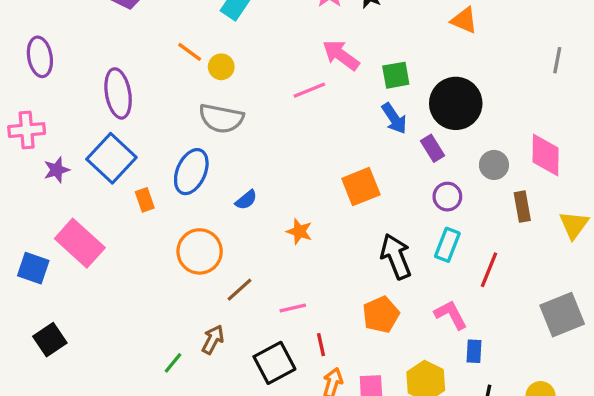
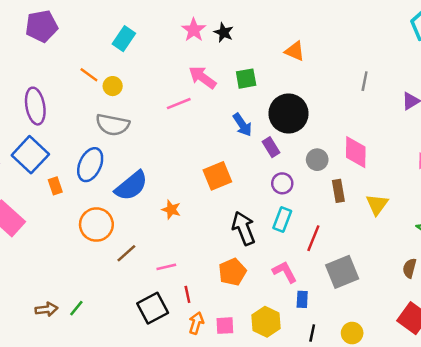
green square: (396, 75) -> (246, 79), moved
blue semicircle: (246, 200) -> (131, 186), size x2.0
gray square: (562, 315) -> (342, 272), moved
brown arrow: (213, 340) -> (47, 309), moved, turned 55

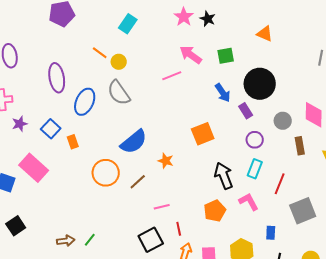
gray semicircle: (113, 125) -> (119, 93), turned 44
blue square: (30, 155) -> (51, 129), moved, size x0.7
blue ellipse: (90, 165) -> (85, 102), moved
brown line: (126, 253) -> (138, 182), moved
pink L-shape: (285, 272) -> (249, 202), moved

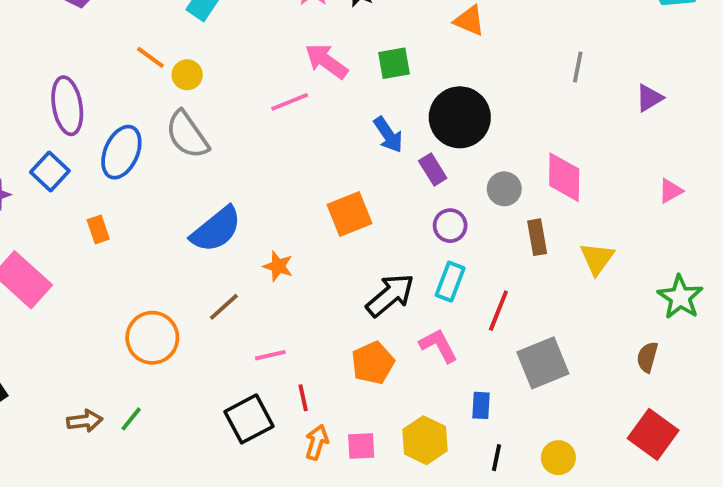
blue square: (51, 129) -> (50, 171), moved
orange circle: (106, 173) -> (152, 338), moved
black arrow: (224, 176) -> (390, 295), turned 72

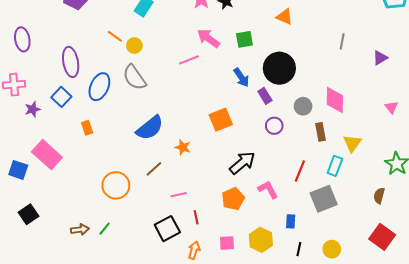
pink triangle: (671, 191) -> (391, 107), turned -40
cyan rectangle: (450, 282) -> (335, 166), moved
orange arrow: (317, 442) -> (194, 250), moved

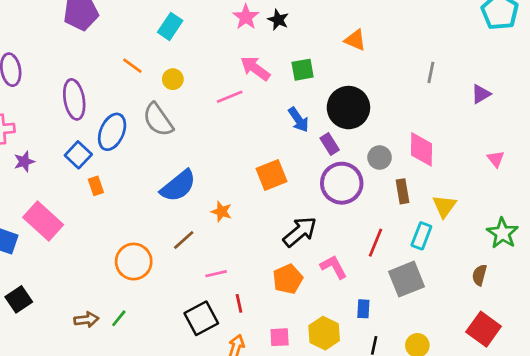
yellow circle: (134, 46) -> (173, 79), moved
blue square: (61, 97) -> (78, 155), moved
purple circle: (274, 126) -> (342, 183), size x1.8

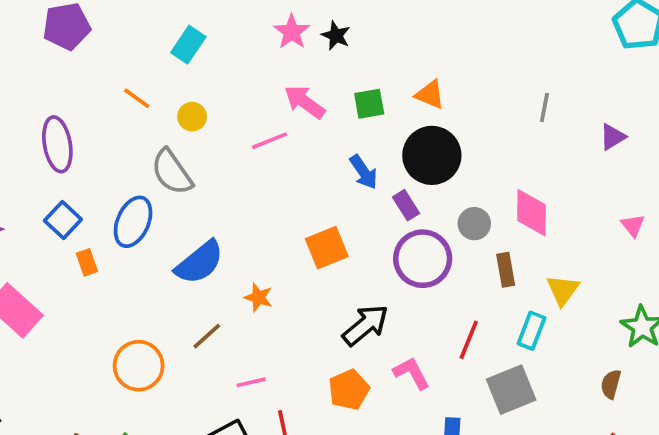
orange triangle: (355, 40) -> (430, 95), moved
blue ellipse: (112, 132) -> (133, 222), moved

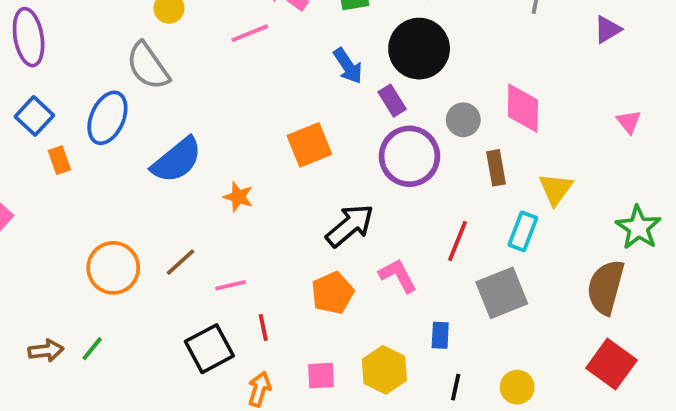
brown line: (207, 336) -> (181, 262), moved
brown semicircle: (611, 384) -> (606, 287), size x1.8

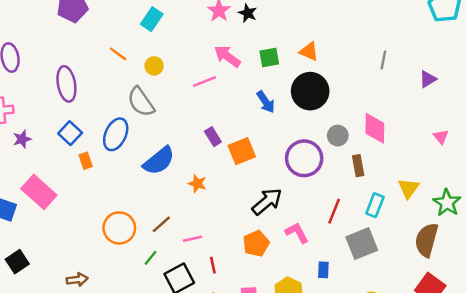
purple rectangle: (392, 101) -> (213, 137), moved
yellow triangle: (556, 189) -> (409, 188), moved
green line: (92, 349) -> (150, 258), moved

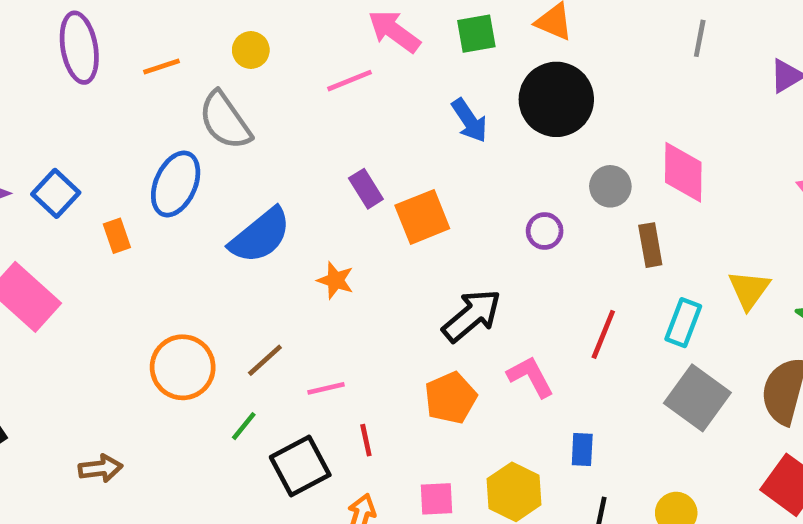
orange line: (118, 54) -> (162, 66), moved, turned -54
purple ellipse: (66, 84) -> (79, 48), moved
blue square: (70, 133) -> (56, 193), moved
purple circle: (304, 158) -> (545, 231), size x0.5
gray square: (362, 244) -> (697, 398), moved, turned -32

